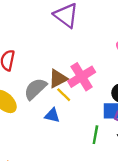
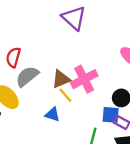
gray semicircle: (35, 89) -> (27, 76), moved

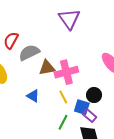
gray semicircle: (27, 76) -> (29, 53), moved
yellow line: (65, 95) -> (63, 97), moved

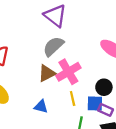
gray semicircle: (29, 53) -> (53, 46), moved
yellow line: (63, 97) -> (73, 99), turned 32

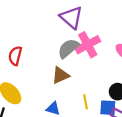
pink cross: (68, 72) -> (88, 45), moved

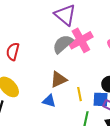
brown triangle: (61, 75) -> (59, 79), moved

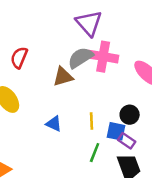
pink cross: (81, 40) -> (103, 57), turned 30
brown triangle: (59, 79) -> (63, 77), moved

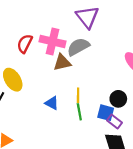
pink cross: (103, 57) -> (53, 41), moved
yellow line: (92, 121) -> (78, 95), moved
green line: (95, 153) -> (79, 112), moved, turned -35

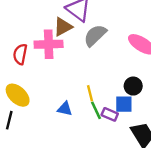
gray semicircle: (78, 47) -> (95, 35), moved
brown triangle: (62, 62) -> (63, 27), moved
purple rectangle: (114, 121) -> (110, 114), moved

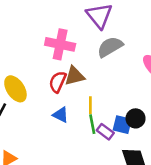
brown triangle: (63, 27) -> (74, 76), moved
red semicircle: (20, 54) -> (58, 82), moved
black circle: (133, 86) -> (136, 118), moved

